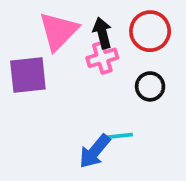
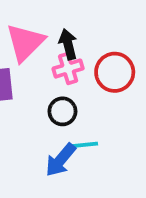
red circle: (150, 31) -> (115, 72), moved
black circle: (150, 86) -> (62, 111), moved

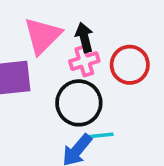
black circle: (62, 111) -> (79, 103), size x1.6

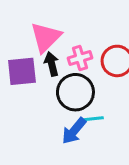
black arrow: (84, 38) -> (52, 64), moved

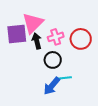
purple square: (22, 71) -> (17, 34), moved
black circle: (75, 92) -> (53, 60), size x0.7

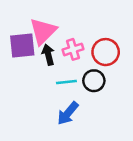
black circle: (53, 60) -> (94, 81), moved
cyan line: (64, 78) -> (66, 82), moved

